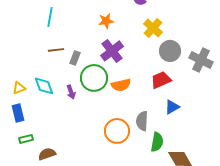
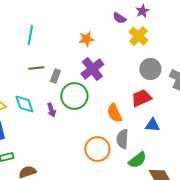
yellow cross: (153, 28) -> (138, 36), moved
orange semicircle: (121, 85) -> (114, 113), moved, turned 78
blue triangle: (172, 107) -> (152, 125), turned 35
green semicircle: (157, 142) -> (137, 160), turned 42

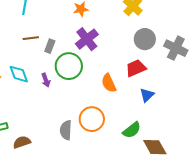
blue triangle: (152, 125) -> (147, 95), turned -49
gray semicircle: (122, 139) -> (66, 130), moved

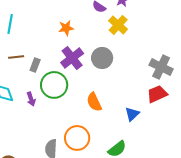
gray circle: (145, 39) -> (102, 58), moved
red trapezoid: (136, 68) -> (157, 94), moved

